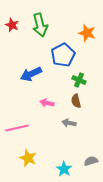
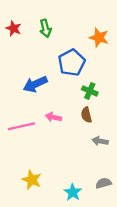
green arrow: (40, 25) -> (45, 28), size x0.7
gray arrow: (69, 123) -> (100, 141), moved
pink line: (17, 128) -> (22, 126), moved

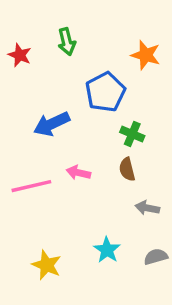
red star: (14, 28) -> (20, 55), moved
gray semicircle: (103, 183) -> (156, 257), moved
cyan star: (73, 192) -> (107, 250), moved

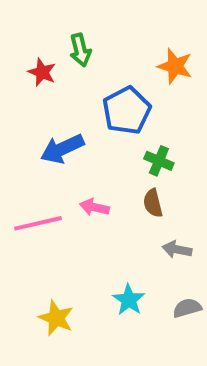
red star: (20, 55) -> (42, 72), moved

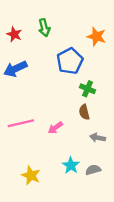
red star: (42, 72) -> (14, 34), moved
blue arrow: (62, 149) -> (15, 69), moved
pink arrow: (94, 207) -> (55, 128), moved, turned -48
gray semicircle: (187, 308) -> (93, 170), moved

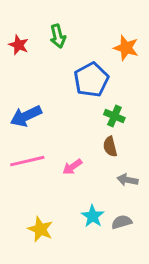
blue arrow: (15, 69) -> (26, 116), moved

